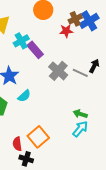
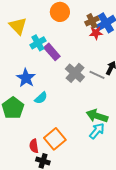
red star: (66, 31) -> (96, 33), moved
green arrow: (80, 114) -> (97, 116), size x1.5

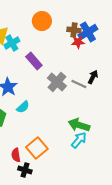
brown cross: (92, 21) -> (74, 30), turned 32
cyan cross: (38, 43) -> (12, 43), moved

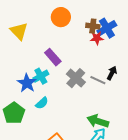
cyan cross: (12, 43) -> (41, 76), moved

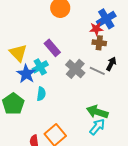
brown cross: (93, 26) -> (99, 43), moved
yellow triangle: (19, 31) -> (18, 53), moved
cyan semicircle: (42, 103) -> (41, 94), turned -40

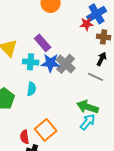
brown cross: (99, 43) -> (104, 37), moved
cyan cross: (40, 67) -> (31, 62), turned 35
gray line: (97, 71) -> (96, 77), moved
blue star: (26, 74) -> (51, 63), moved, turned -30

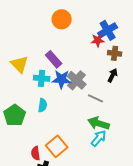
gray line: (96, 77) -> (96, 98), moved

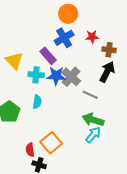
orange circle: (62, 19) -> (68, 14), moved
blue cross: (108, 30) -> (64, 38), moved
black arrow: (113, 75) -> (107, 72), size x1.5

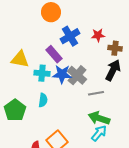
orange circle: (68, 14) -> (51, 12), moved
yellow triangle: (14, 61) -> (20, 59), turned -36
gray line: (90, 95) -> (96, 93), turned -35

